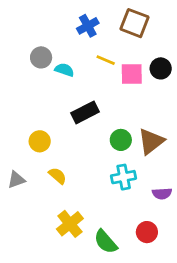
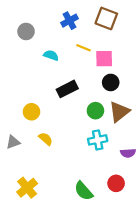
gray circle: (41, 57) -> (26, 31), moved
black circle: (161, 68) -> (111, 82), moved
yellow cross: (70, 224) -> (27, 188), moved

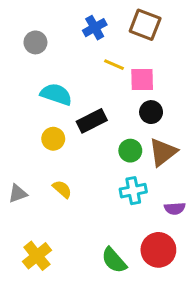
cyan semicircle: (51, 55) -> (56, 94), moved, size x1.5
yellow circle: (31, 112) -> (53, 139), moved
red circle: (116, 183) -> (158, 250), size x1.5

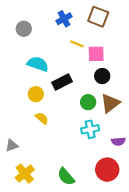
yellow semicircle: (62, 189) -> (42, 118), moved
gray triangle: (18, 194) -> (12, 145), moved
green semicircle: (114, 260) -> (66, 177), moved

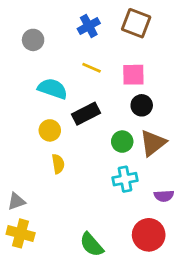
yellow line: (77, 44) -> (92, 68), moved
yellow semicircle: (42, 118) -> (58, 164), turned 40
yellow cross: (25, 174) -> (21, 233), moved, turned -36

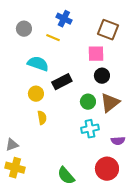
brown square: (136, 23) -> (108, 30), moved
blue cross: (89, 26) -> (64, 19), turned -35
yellow line: (92, 68) -> (53, 38), moved

